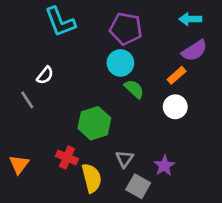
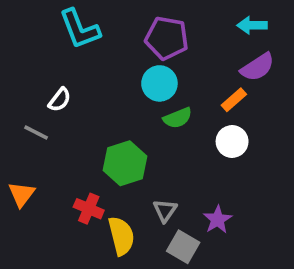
green semicircle: (134, 89) -> (178, 118), turned 115
gray line: (27, 100) -> (36, 132), turned -30
orange triangle: (19, 164) -> (22, 194), moved

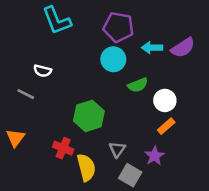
cyan arrow: (252, 25) -> (152, 48), moved
white semicircle: (60, 100) -> (43, 71), turned 66
orange rectangle: (234, 100) -> (166, 126), moved
green semicircle: (178, 118) -> (138, 85), moved

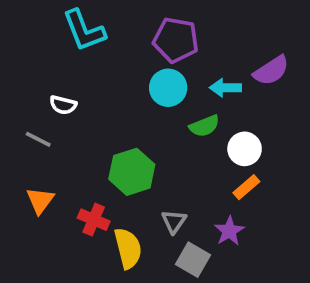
cyan arrow: (152, 48) -> (225, 88), moved
orange triangle: (15, 138) -> (40, 200), moved

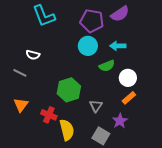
purple semicircle: (271, 71) -> (120, 14), moved
gray triangle: (174, 221) -> (96, 106), moved

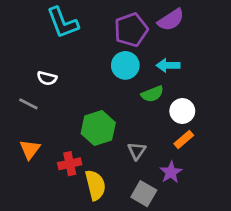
purple pentagon: (92, 21) -> (131, 30), turned -30
red cross: (49, 115) -> (70, 164), turned -35

